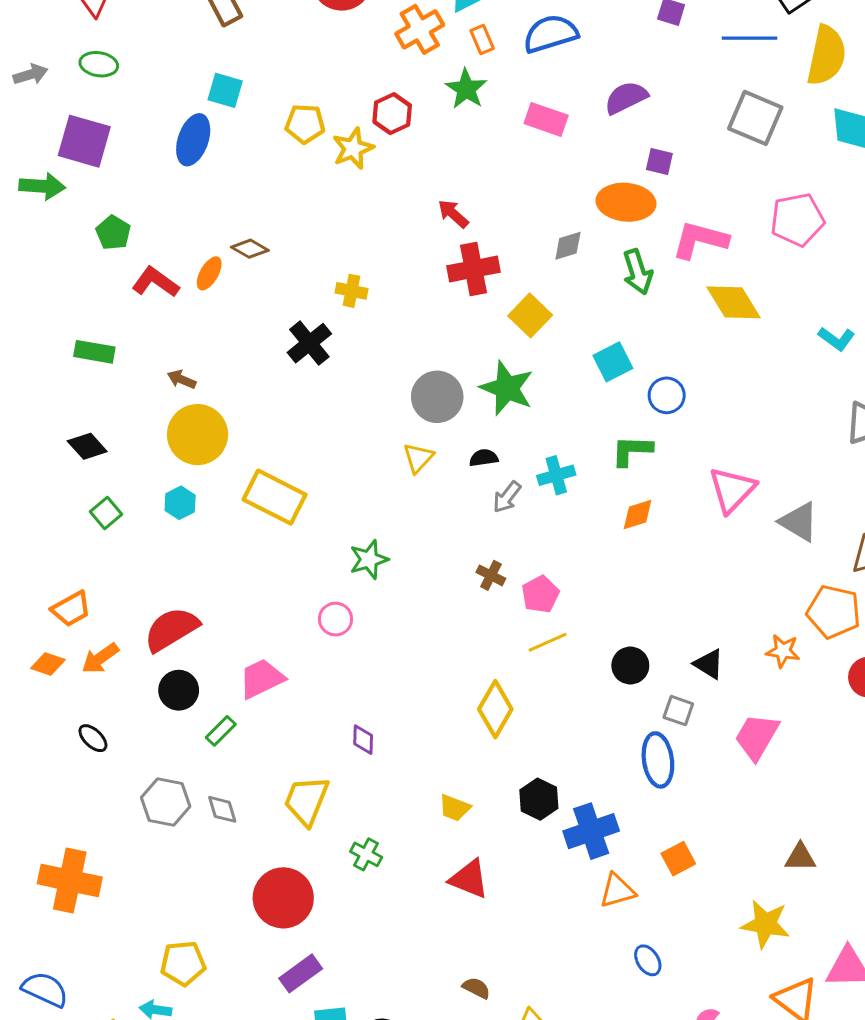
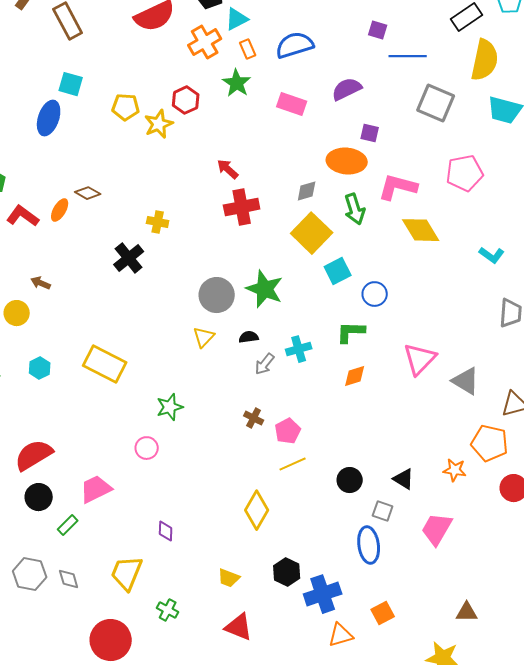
blue line: (749, 38) -> (408, 56), moved
yellow square: (530, 315) -> (312, 233), moved, size x1.4
yellow circle: (198, 435) -> (17, 313), moved, size x0.6

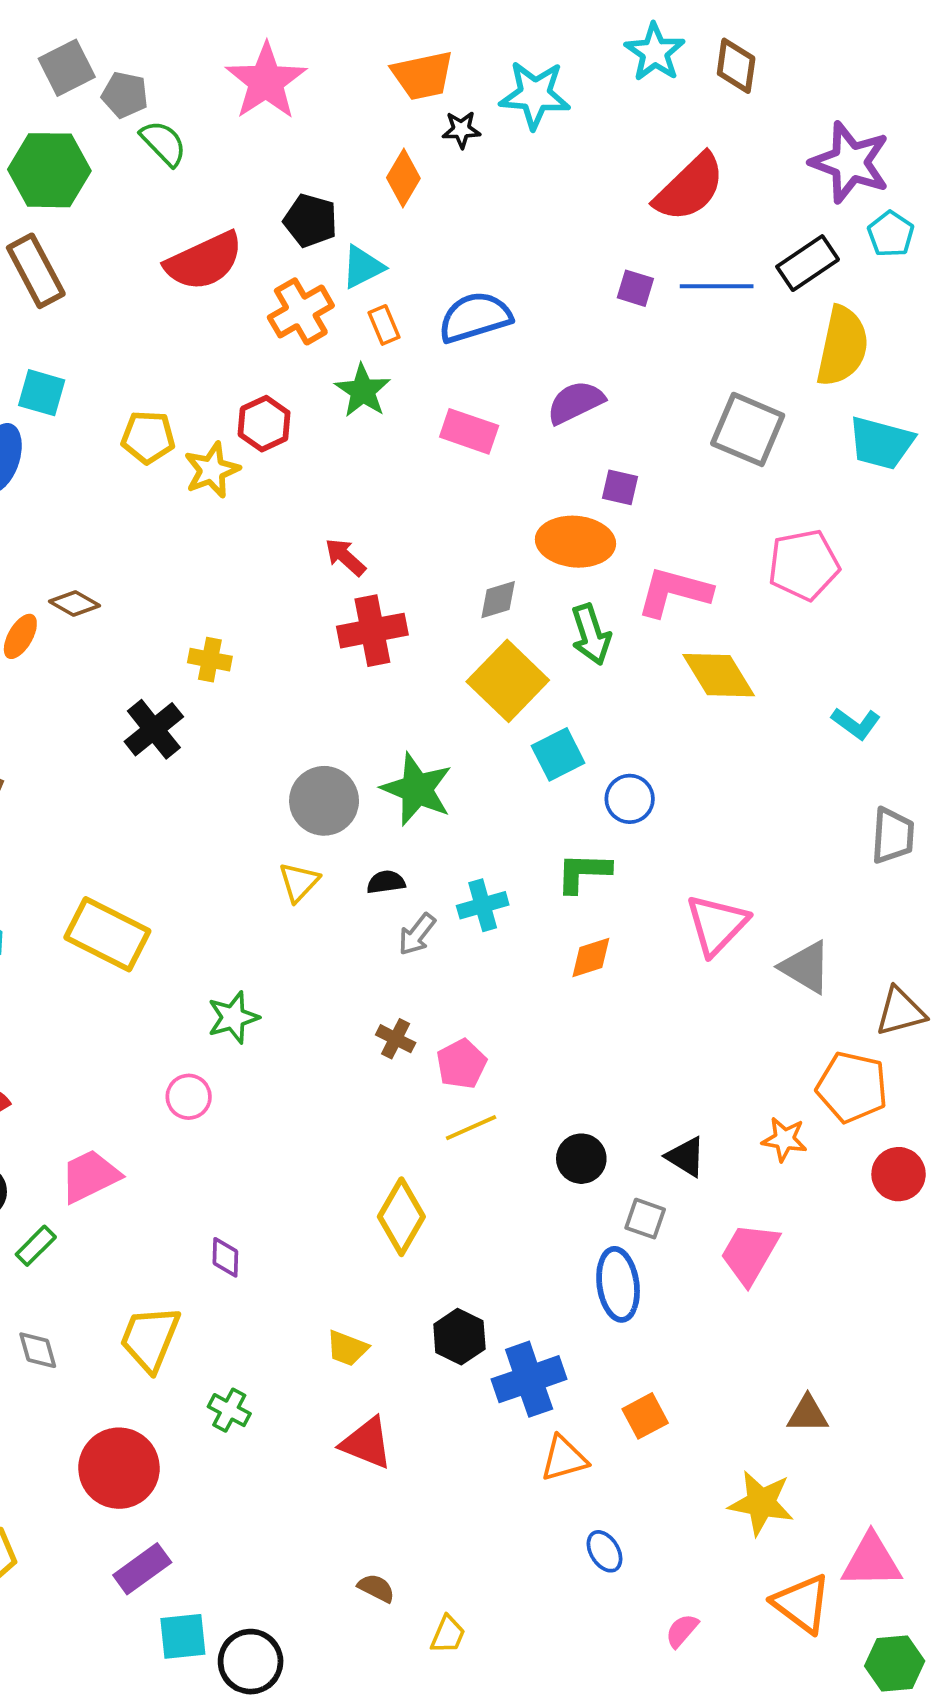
blue line: (408, 56) -> (717, 286), moved

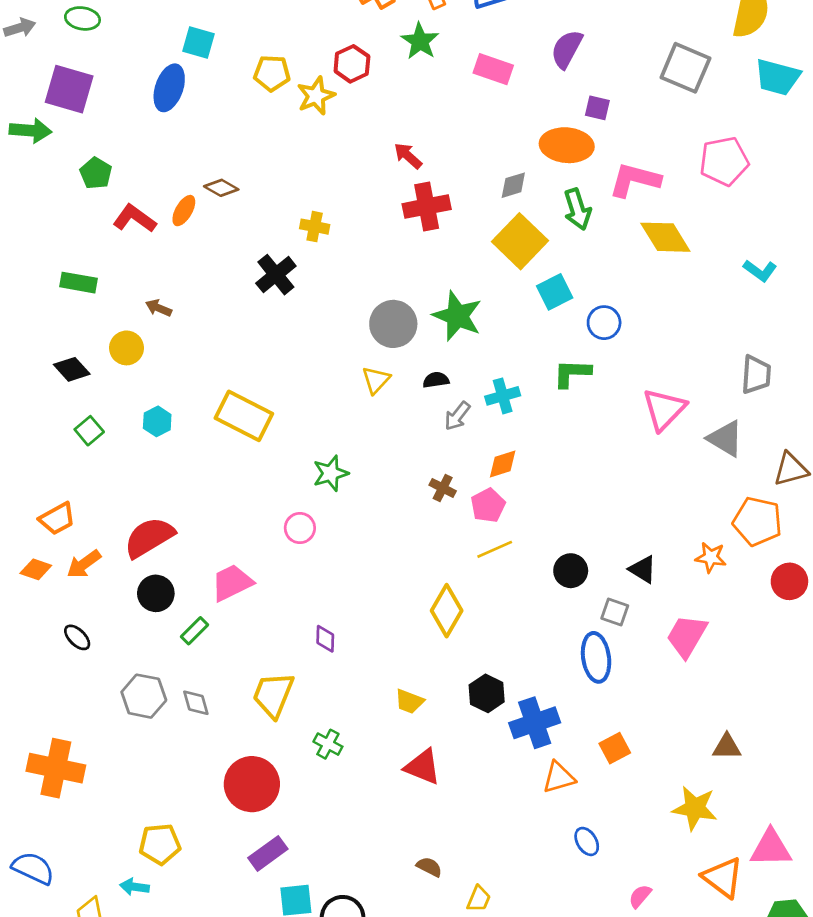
purple semicircle: (575, 402) -> (567, 49), turned -36
gray trapezoid: (893, 836) -> (756, 375), moved
orange diamond: (591, 957) -> (503, 464), moved

